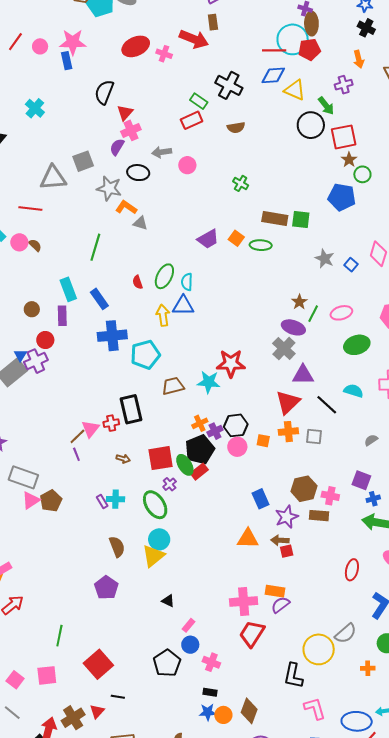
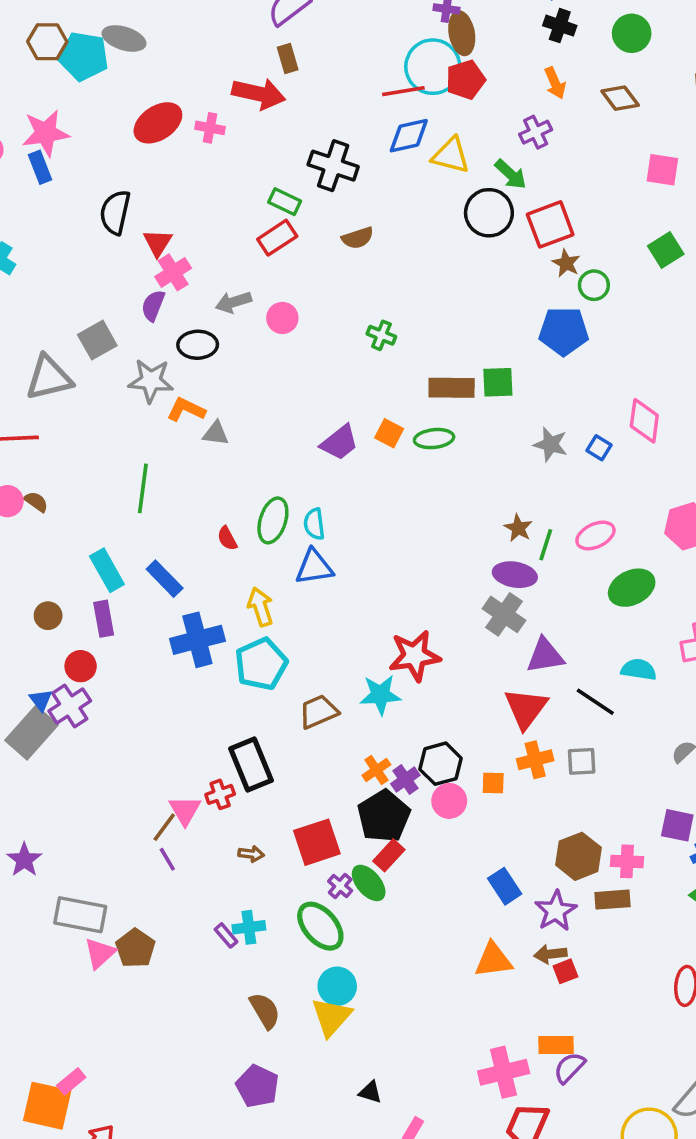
yellow arrow: (163, 315) -> (260, 607), moved
green ellipse: (185, 465) -> (369, 883), moved

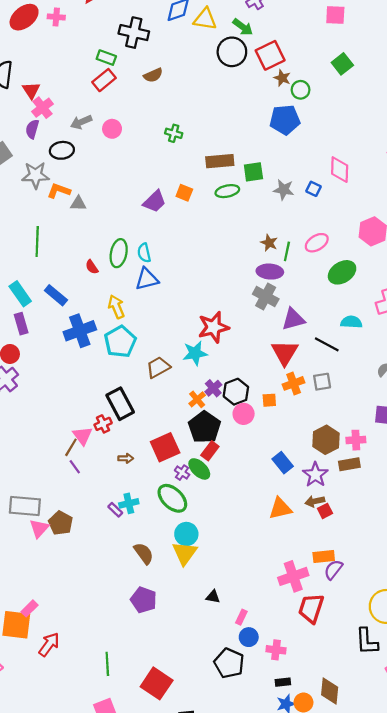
green square: (498, 382) -> (253, 172), moved
green ellipse: (434, 439) -> (227, 191), moved
purple cross: (405, 780) -> (213, 388), moved

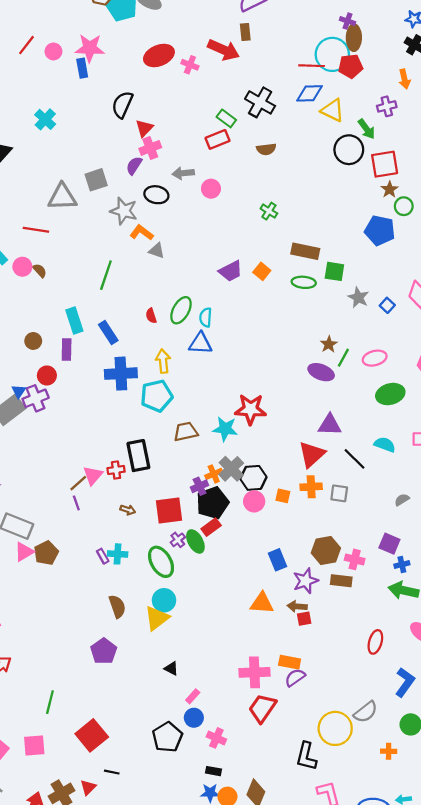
gray cross: (266, 297) -> (231, 469), moved
purple cross: (213, 388) -> (200, 486), moved

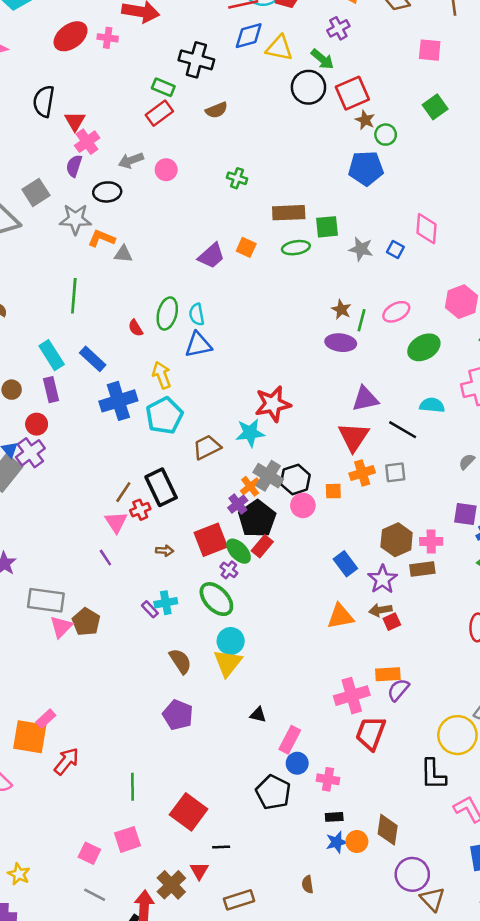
brown line: (78, 483) -> (123, 492), moved
green ellipse: (195, 541) -> (239, 551), moved
pink rectangle: (193, 696) -> (290, 740), size x1.5

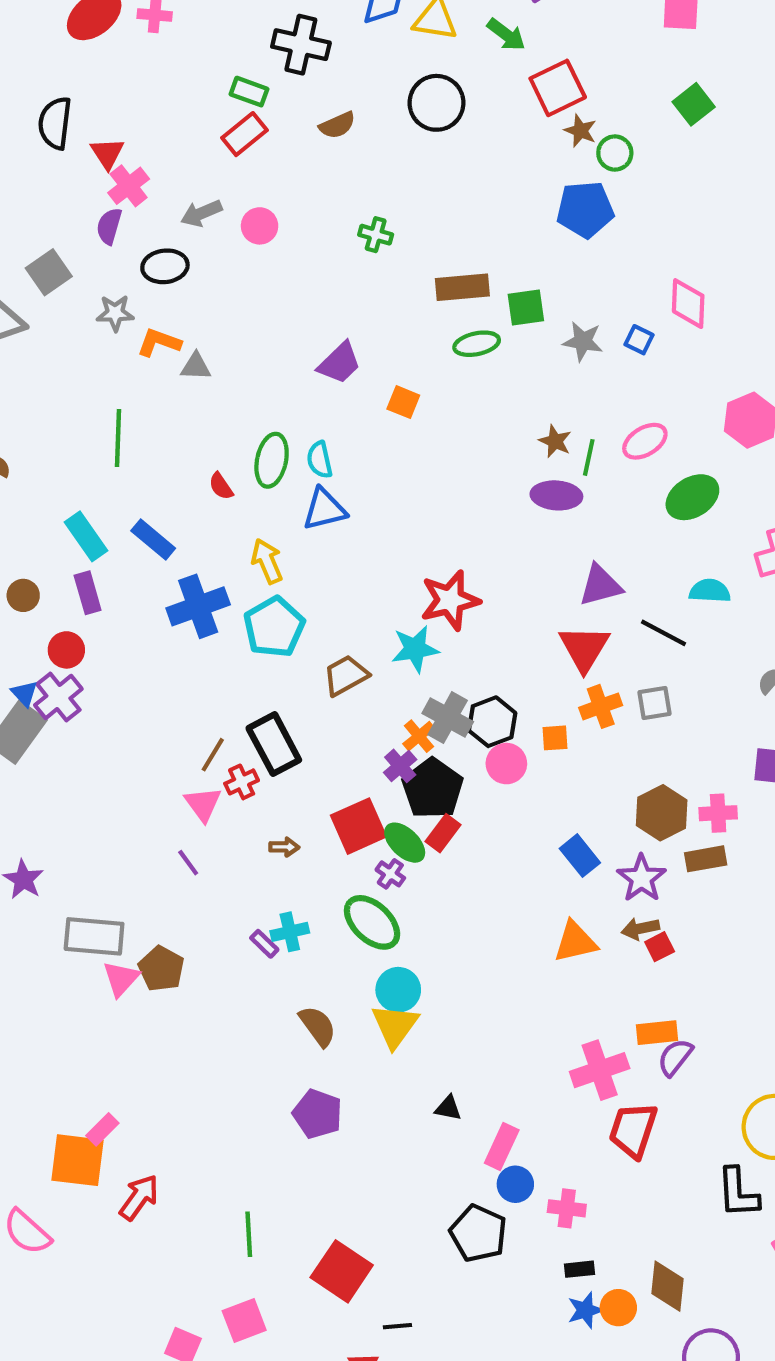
black circle: (308, 87) -> (436, 103), moved
gray star: (75, 219) -> (115, 313), size x0.7
orange square: (246, 247) -> (403, 402), moved

